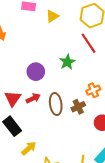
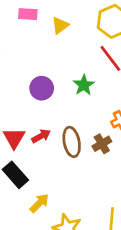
purple circle: (36, 72) -> (42, 88), moved

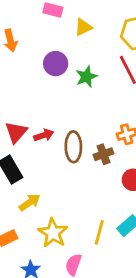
green star: (84, 85) -> (86, 77), moved
purple circle: (42, 88) -> (56, 64), moved

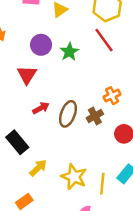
red triangle: (16, 132) -> (27, 75), moved
brown ellipse: (73, 147) -> (68, 114), turned 30
yellow star: (53, 233) -> (74, 177), moved

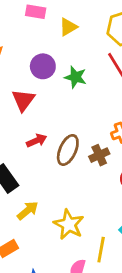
green star: (69, 52) -> (75, 77), turned -30
yellow line: (102, 184) -> (101, 250), moved

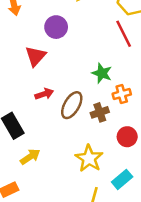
green star: (75, 77) -> (102, 73), moved
yellow star: (69, 224) -> (89, 158), moved

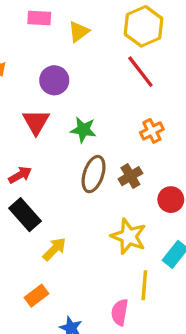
green star: (102, 73) -> (83, 130), moved
red arrow: (44, 94) -> (20, 175), moved
orange cross: (122, 94) -> (152, 131), moved

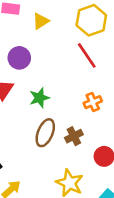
green star: (83, 130) -> (39, 98), turned -30

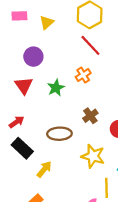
orange cross: (93, 102) -> (83, 75), moved
brown ellipse: (45, 133) -> (59, 134), moved, turned 75

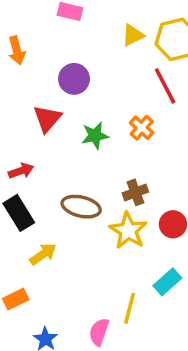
yellow triangle: (47, 22) -> (133, 35), moved
orange cross: (83, 75) -> (142, 128), turned -32
yellow star: (93, 156) -> (128, 231), moved

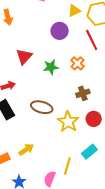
purple circle: (74, 79) -> (60, 31), moved
brown cross: (135, 192) -> (83, 93), moved
yellow arrow: (43, 254) -> (26, 150), moved

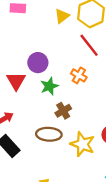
purple circle: (60, 31) -> (38, 63), moved
brown cross: (83, 93) -> (63, 111), moved

